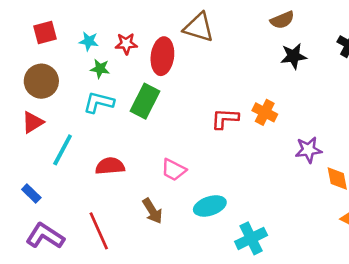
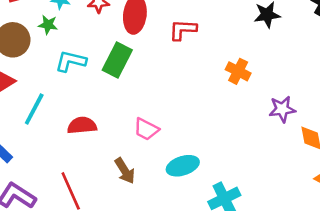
green star: (100, 69) -> (48, 25), moved
red L-shape: (225, 119) -> (183, 30), moved

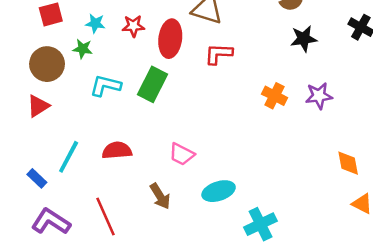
cyan line: (34, 109) -> (69, 157), moved
purple star: (282, 109) -> (319, 96), moved

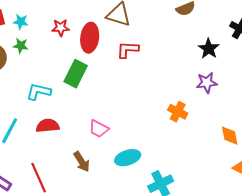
cyan star: (95, 23) -> (21, 22), moved
black star: (304, 39) -> (209, 49), moved, turned -30
cyan L-shape: (105, 86) -> (39, 92), moved
orange cross: (274, 96) -> (178, 112), moved

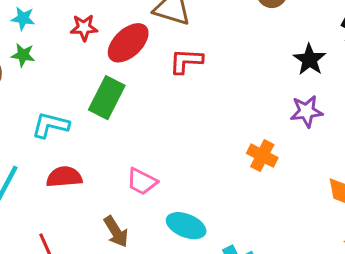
red ellipse: (90, 38) -> (128, 43), turned 40
cyan ellipse: (128, 158) -> (186, 226), turned 40

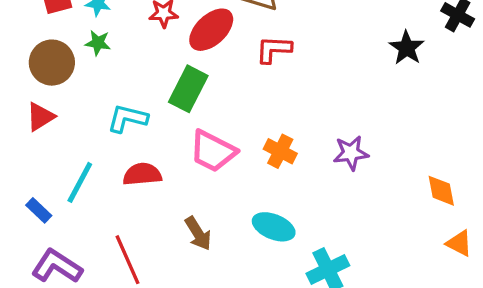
purple star: (306, 111) -> (351, 153), moved
orange cross: (262, 156) -> (280, 151), moved
pink trapezoid: (142, 181) -> (213, 151), moved, size x1.4

